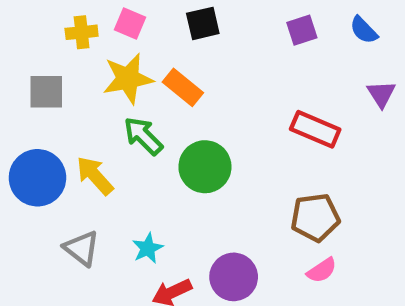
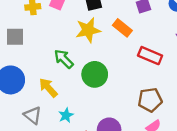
yellow star: (128, 79) -> (88, 30), moved
orange rectangle: (183, 87) -> (122, 28), moved
yellow arrow: (95, 176) -> (48, 88), moved

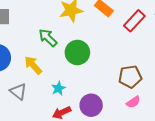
red rectangle: (150, 56) -> (134, 21), moved, turned -70
cyan star: (66, 115) -> (58, 88), moved

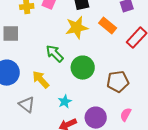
brown pentagon: (130, 77) -> (118, 82), moved
pink semicircle: (133, 102) -> (126, 115), moved, turned 152

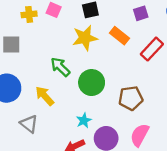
cyan star: (65, 102) -> (84, 120), moved
pink semicircle: (126, 115) -> (140, 135), size x1.5

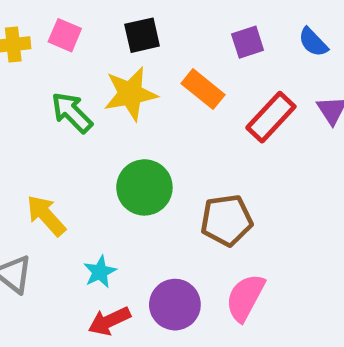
green arrow: (60, 67) -> (72, 112), moved
cyan star: (84, 120) -> (100, 272), moved

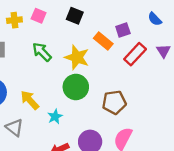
black square: (142, 35) -> (75, 16), turned 35
purple square: (248, 42) -> (123, 30), moved
yellow star: (130, 94) -> (77, 57), moved, turned 30
cyan star: (100, 272) -> (55, 117), moved

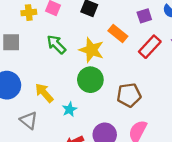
purple square: (123, 30) -> (144, 16), moved

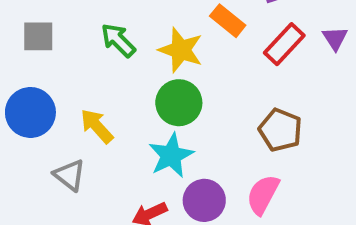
brown pentagon: (129, 95) -> (280, 130), moved, turned 30
cyan star: (69, 109) -> (171, 155), moved, size x1.6

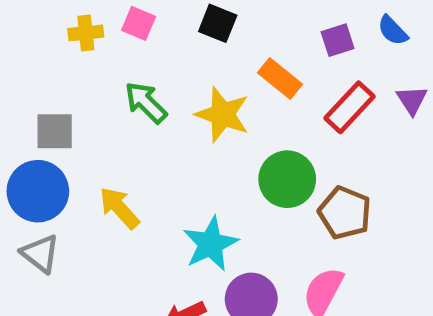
gray square: (38, 36) -> (55, 131), moved
green circle: (179, 103) -> (287, 179), moved
gray triangle: (69, 175) -> (40, 254), moved

